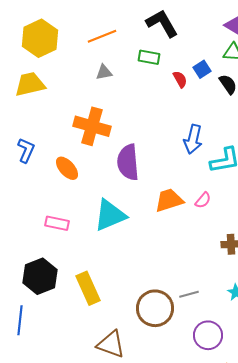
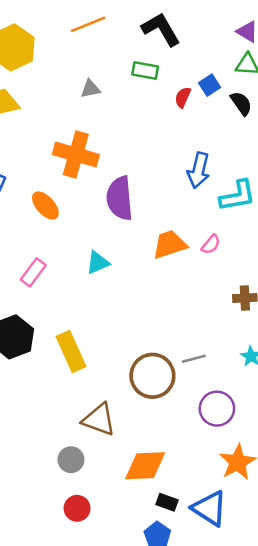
orange line: (102, 36) -> (88, 24), moved
red semicircle: (180, 79) -> (183, 97), turned -126
cyan triangle: (110, 215) -> (98, 263), size x0.6
pink rectangle: (57, 223) -> (33, 272), turned -65

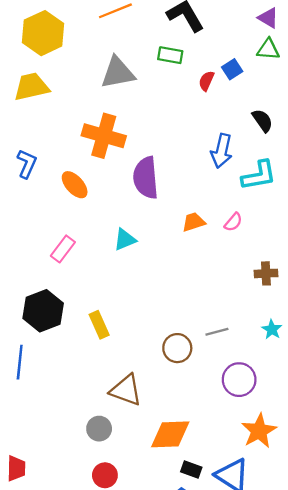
gray triangle: (90, 89) -> (118, 73), size x1.8
black semicircle: (241, 103) -> (262, 121), moved
orange trapezoid: (169, 244) -> (194, 222), size x0.7
yellow rectangle: (71, 351) -> (99, 325), size x0.7
brown circle: (152, 376) -> (177, 348), size x0.7

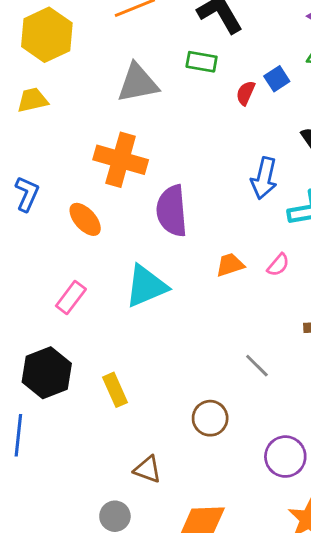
yellow trapezoid: (31, 87) -> (33, 100), size x0.7
cyan triangle: (125, 240) -> (146, 286), size x1.6
gray line: (217, 332) -> (257, 366), moved, turned 60
brown triangle: (126, 390) -> (148, 469), size x0.7

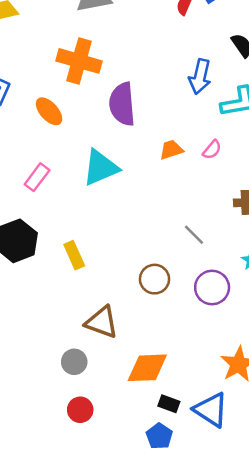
purple circle: (285, 457) -> (212, 288), moved
brown triangle: (148, 469) -> (102, 322), size x1.4

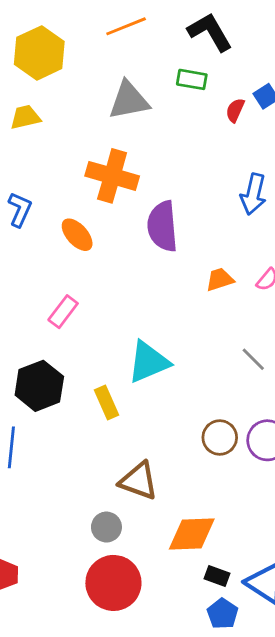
cyan triangle: (101, 168) -> (148, 362), moved
gray line: (194, 235) -> (253, 359), moved
brown circle: (155, 279) -> (220, 438), moved
red circle: (80, 410) -> (113, 583), size x1.8
blue pentagon: (159, 436) -> (223, 614), moved

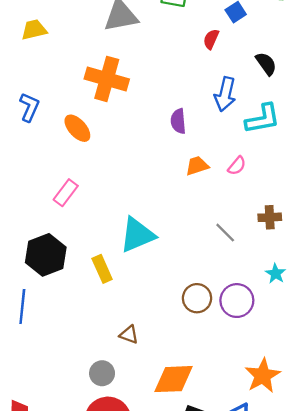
red semicircle: (235, 110) -> (211, 39), moved
purple semicircle: (162, 226) -> (178, 121), moved, size x0.6
brown triangle: (139, 481) -> (129, 335), size x0.6

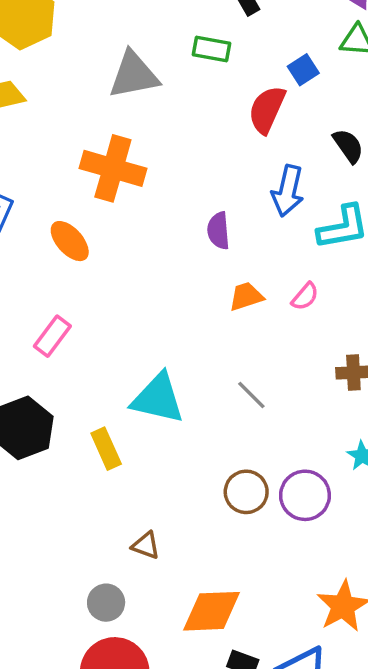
red semicircle: (211, 39) -> (267, 110), size x1.6
gray line: (225, 233) -> (251, 395), moved
cyan triangle: (137, 235) -> (158, 398), turned 36

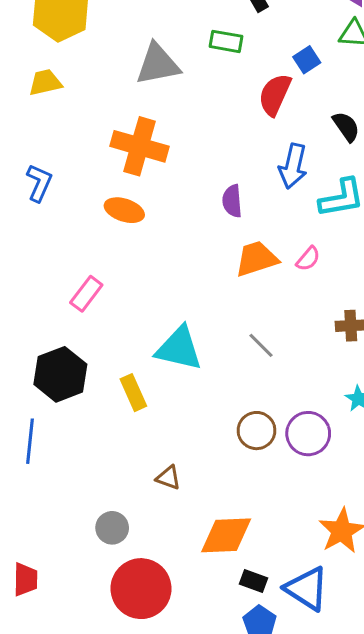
orange ellipse: (70, 241) -> (124, 210), moved, turned -30
orange trapezoid: (246, 296) -> (257, 259), size x1.4
gray circle: (106, 603) -> (112, 528), moved

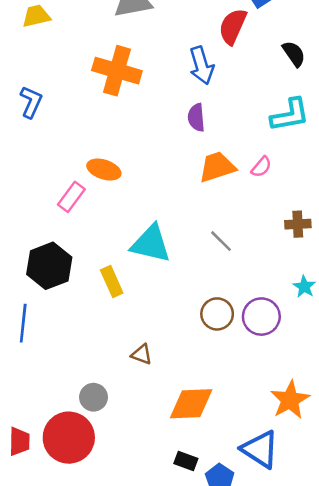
blue arrow: (293, 166) -> (201, 65), moved, turned -30
orange ellipse: (124, 210) -> (104, 170), moved
black rectangle: (253, 581) -> (186, 461), moved
red circle: (141, 589) -> (69, 438), moved

